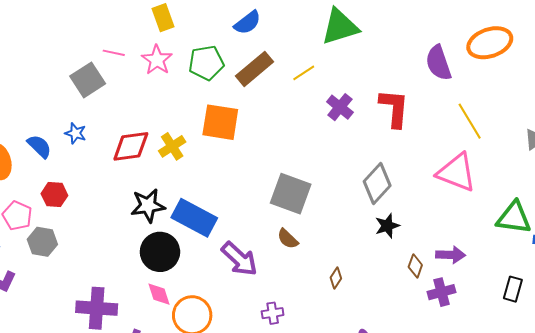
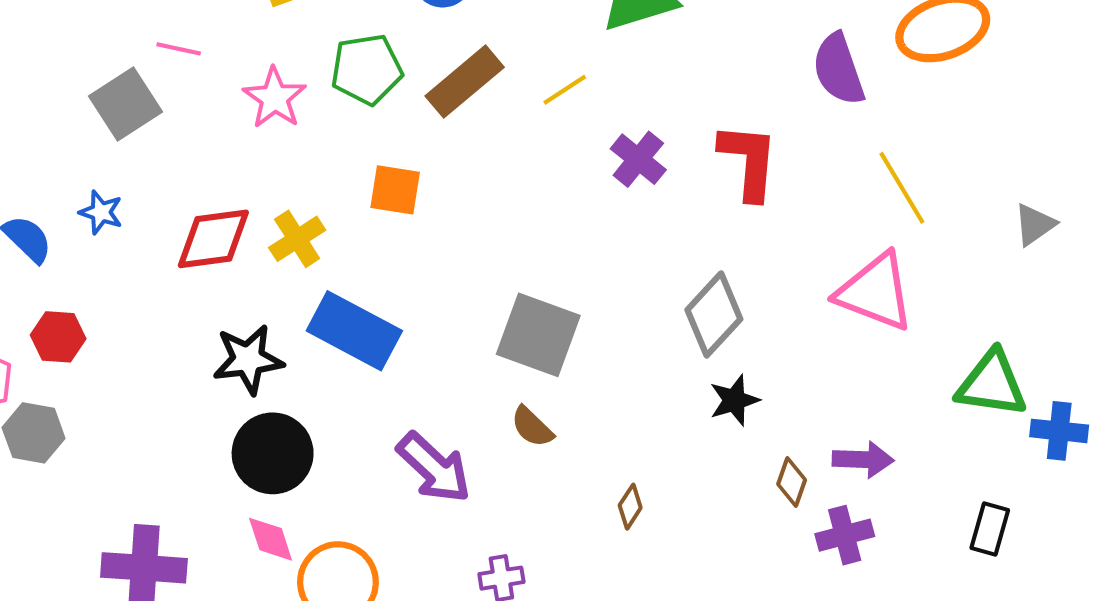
pink star: (157, 60) -> (275, 98), moved
orange square: (220, 122) -> (395, 190), size x0.7
blue rectangle: (194, 218) -> (354, 331), moved

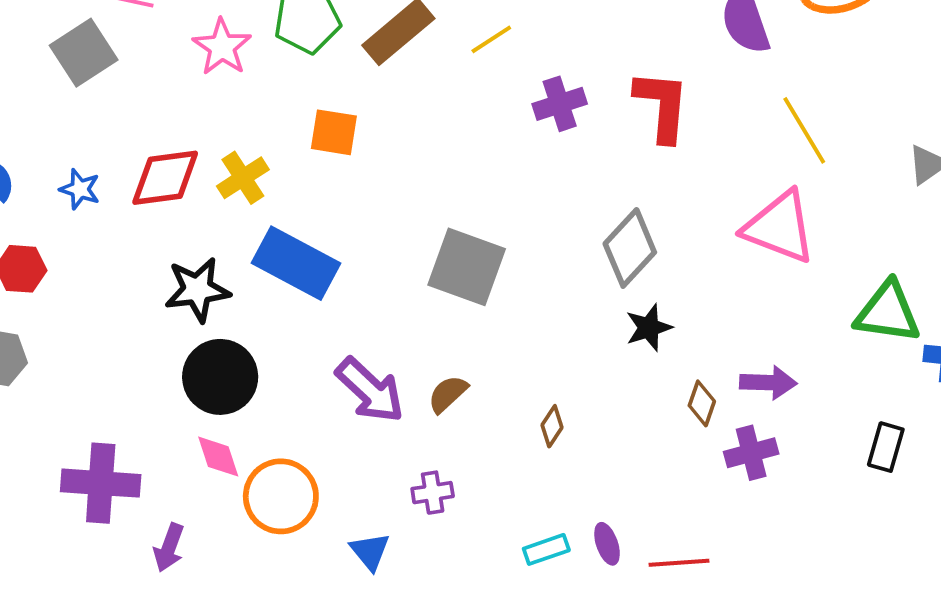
purple cross: (638, 159) -> (560, 104), turned 33
blue star: (101, 212) -> (80, 189), moved
brown semicircle: (532, 427) -> (448, 394), moved, turned 93

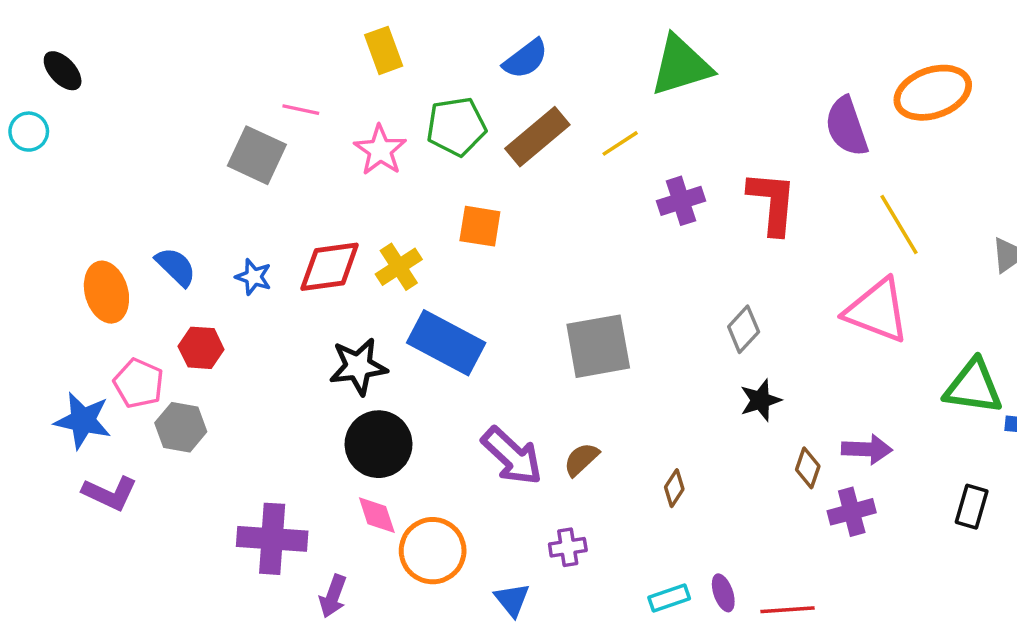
gray square: (84, 53) -> (257, 155), turned -32
gray diamond: (630, 248) -> (744, 329), size x0.7
gray square: (467, 267) -> (598, 346), turned -30

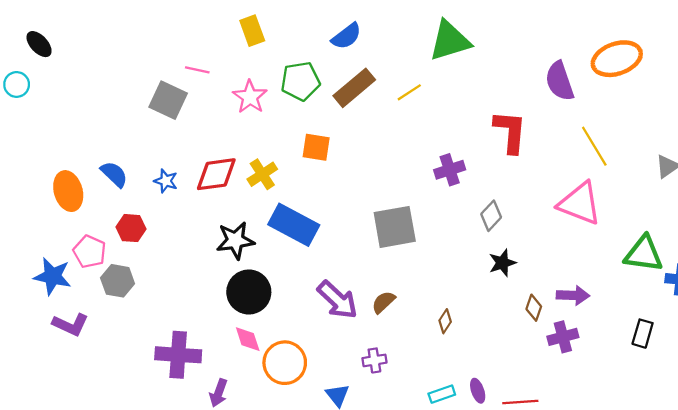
purple cross: (681, 201) -> (450, 170), moved

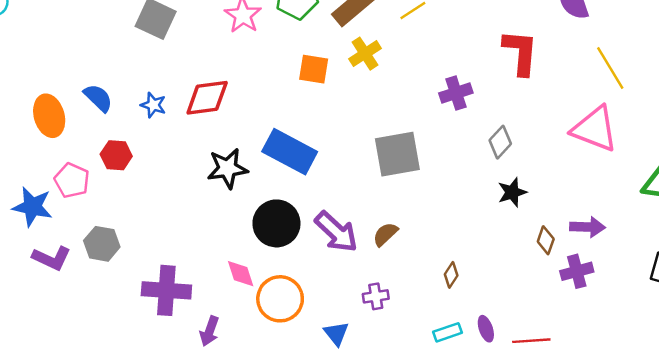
yellow cross: (262, 174) -> (365, 54), moved
gray hexagon: (118, 281) -> (102, 244), moved
black circle: (249, 292) -> (276, 223), moved
brown diamond: (445, 321) -> (451, 275), moved

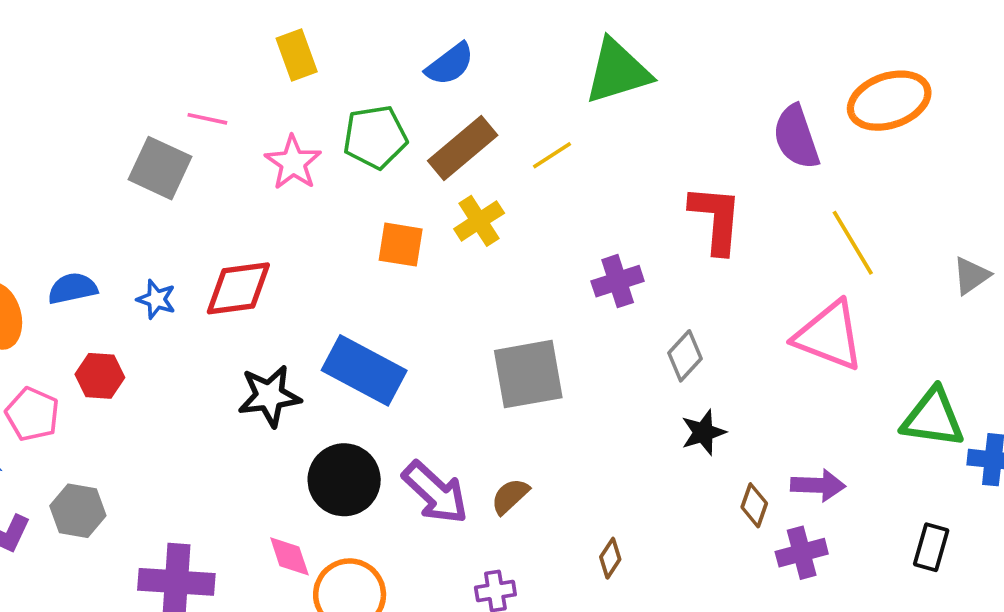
blue semicircle: (98, 98) -> (72, 288), turned -56

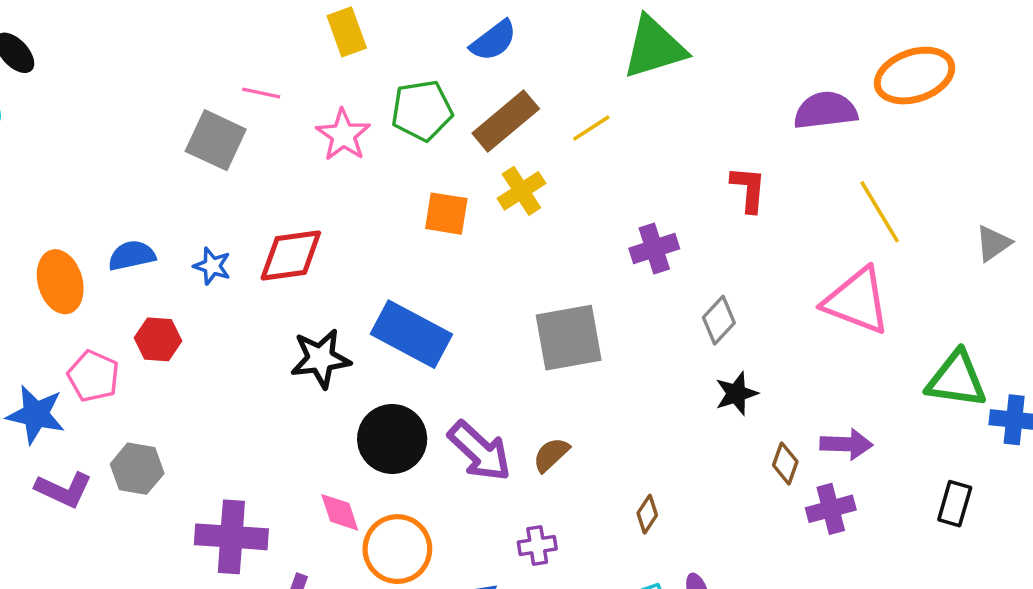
purple semicircle: (796, 137) -> (825, 110), turned 102
red L-shape: (716, 219) -> (749, 189), size x0.7

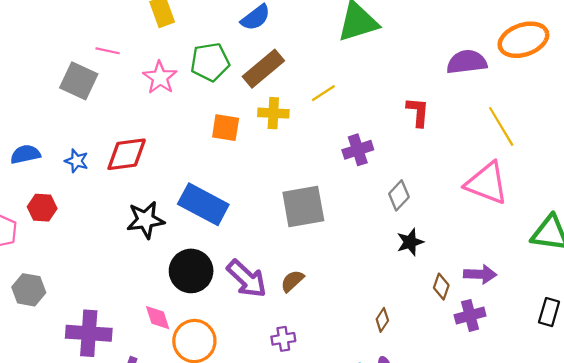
yellow line: (591, 128) -> (323, 93), moved
yellow cross: (521, 191) -> (273, 113), turned 36
brown diamond: (647, 514) -> (382, 320), moved

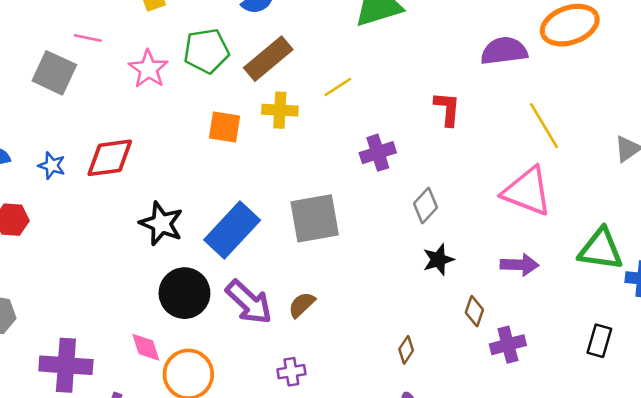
blue rectangle: (203, 204) -> (232, 230), moved, turned -75
black star: (145, 220) -> (161, 224), moved, turned 30
purple arrow: (480, 274) -> (519, 265), moved

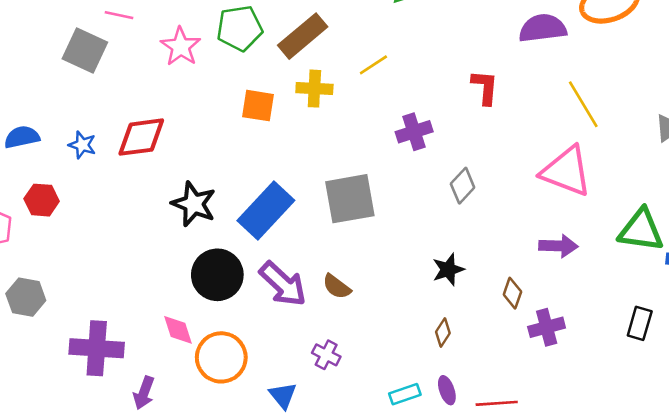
black star: (438, 260) -> (448, 270), moved
brown semicircle: (302, 305) -> (337, 287), turned -100
purple cross: (291, 372) -> (326, 355), turned 36

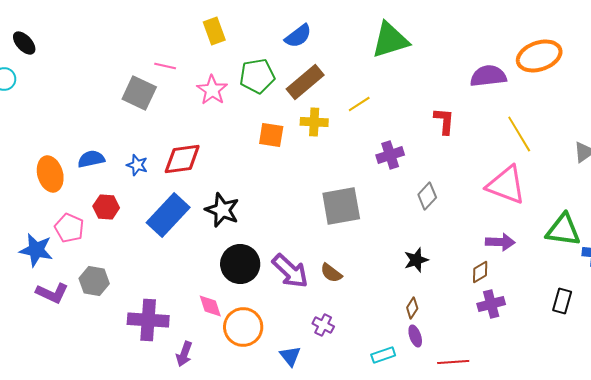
blue rectangle: (266, 211) -> (168, 215), moved
brown diamond: (512, 293) -> (480, 272), moved, turned 40
purple ellipse: (447, 390) -> (415, 336), moved

